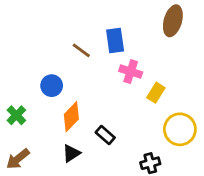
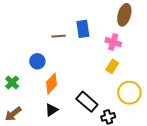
brown line: (81, 50) -> (59, 36), turned -40
pink cross: (131, 72) -> (113, 42), moved
black rectangle: (105, 135) -> (87, 102), moved, size x1.5

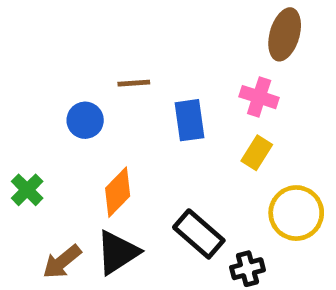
blue rectangle: (83, 29) -> (190, 120), moved
blue circle: (37, 61) -> (85, 120), moved
black triangle: (52, 110) -> (118, 252), size x1.5
brown arrow: (13, 114) -> (62, 262), moved

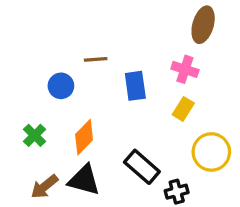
green cross: (27, 190) -> (35, 135), moved
black triangle: (118, 252) -> (84, 180), turned 48

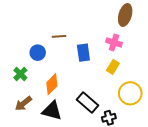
green cross: (35, 135) -> (20, 74), moved
brown arrow: (44, 187) -> (23, 104), moved

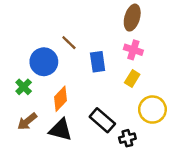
brown ellipse: (125, 15) -> (132, 18), moved
brown line: (59, 36) -> (69, 43), turned 48
blue circle: (38, 53) -> (44, 62), size x1.5

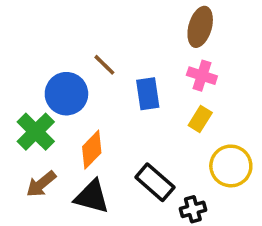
green cross: (24, 87) -> (36, 132), size x1.5

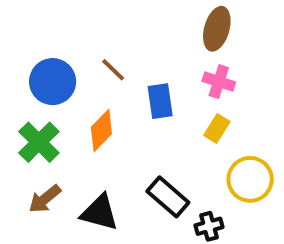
blue circle: (66, 94) -> (53, 82), moved
orange diamond: (92, 150) -> (101, 130), moved

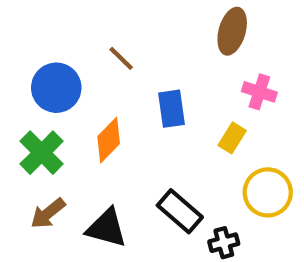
brown line: (113, 70) -> (121, 58), moved
pink cross: (219, 82) -> (259, 92), moved

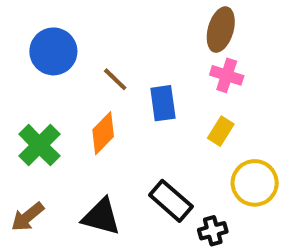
brown line: (121, 58) -> (115, 79), moved
blue circle: (56, 88) -> (53, 51), moved
pink cross: (259, 92) -> (227, 75), moved
brown arrow: (48, 213) -> (28, 217), moved

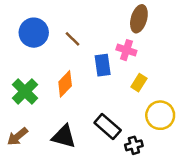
pink cross: (227, 75) -> (126, 50), moved
brown line: (115, 79) -> (73, 39), moved

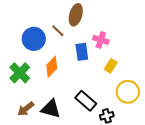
brown ellipse: (139, 19) -> (76, 15), moved
blue circle: (34, 33) -> (34, 39), moved
brown arrow: (17, 137) -> (26, 109), moved

